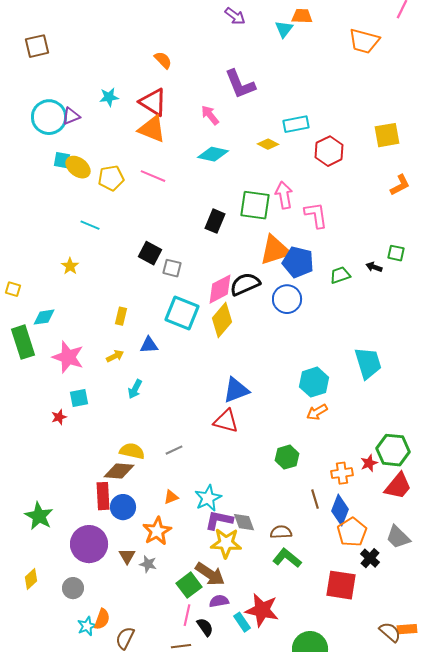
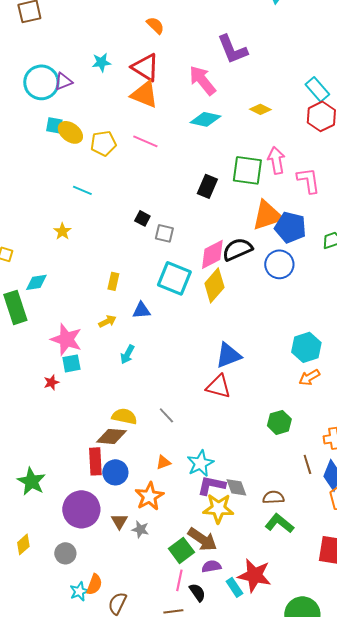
pink arrow: (210, 115) -> (202, 80), size x1.5
cyan rectangle: (296, 124) -> (317, 89), moved, turned 60
black square: (150, 253) -> (142, 218), size x0.7
pink star: (68, 357) -> (66, 339), moved
gray line: (174, 450) -> (166, 415), turned 72

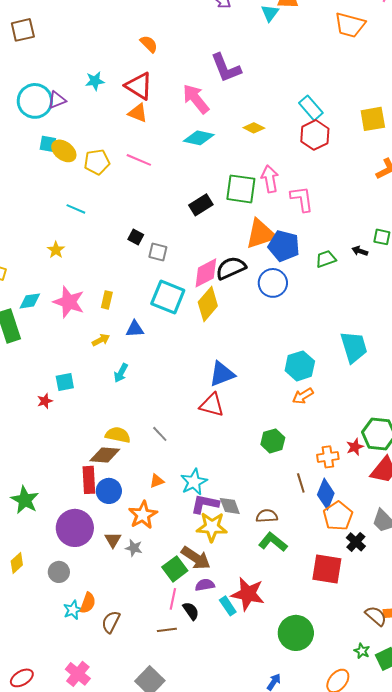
orange triangle: (144, 94) -> (138, 113), size x0.7
black rectangle: (207, 186) -> (201, 205), turned 35
pink star: (66, 339) -> (69, 302), moved

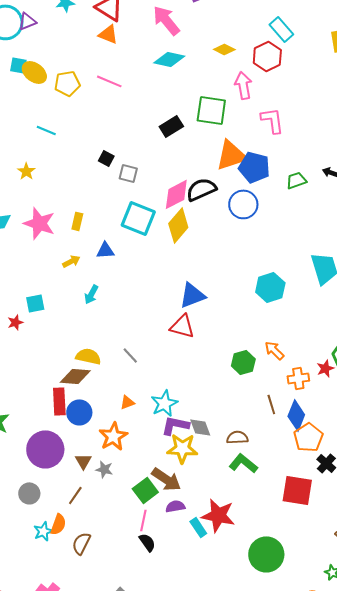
red hexagon: (315, 135) -> (267, 56), moved
pink arrow: (270, 179) -> (243, 85), moved
orange arrow: (303, 396) -> (274, 350), moved, turned 75
black semicircle: (191, 611) -> (147, 542), moved
brown line: (167, 630) -> (75, 495), moved, turned -48

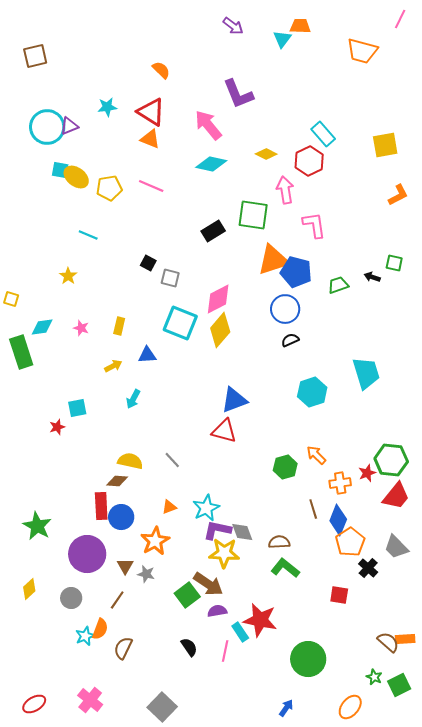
black semicircle: (201, 189) -> (290, 340), moved, size x0.6
pink star: (39, 223) -> (81, 328), size x0.5
brown diamond: (75, 376) -> (117, 481), size x0.7
red square: (297, 490) -> (339, 595), size x0.6
pink line: (143, 520) -> (225, 651), moved

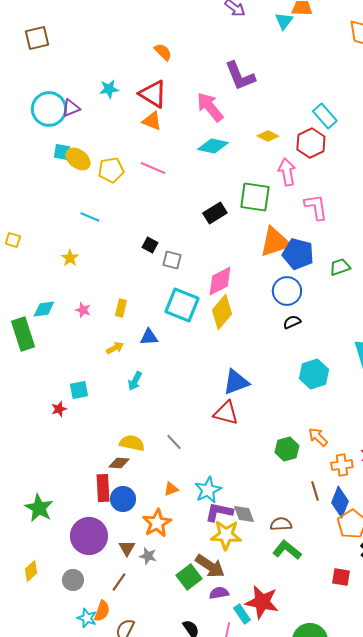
yellow square: (11, 299) -> (13, 240), moved
cyan star: (85, 636) -> (87, 618), turned -30

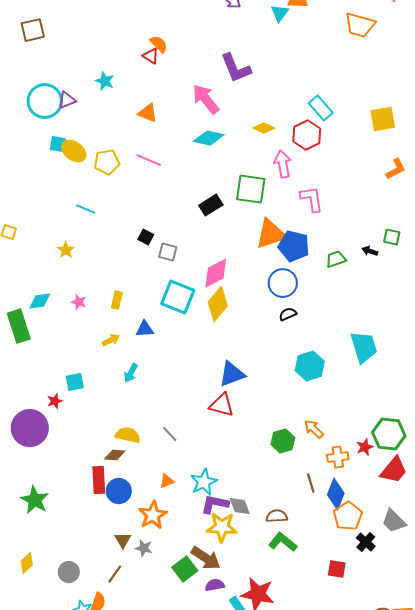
cyan star: (109, 89) -> (105, 81), turned 30
red triangle: (153, 94) -> (151, 56), moved, size x0.6
purple circle: (89, 536) -> (30, 428), moved

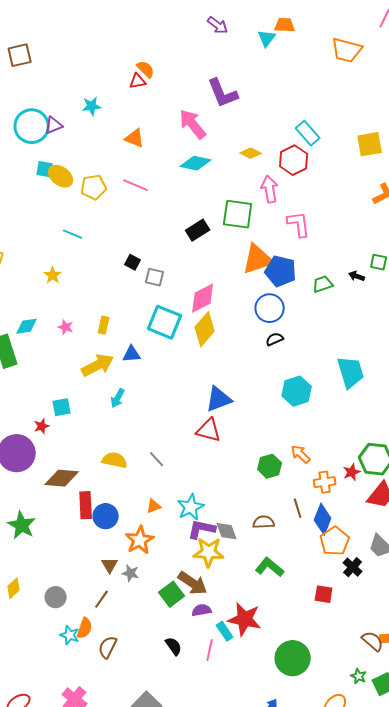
red triangle: (151, 56) -> (138, 81), turned -42
cyan star: (105, 81) -> (92, 106), turned -30
yellow arrow: (111, 340) -> (98, 365), size x1.8
brown diamond: (115, 455) -> (62, 478), moved, size x1.6
brown semicircle: (277, 516) -> (264, 522), moved

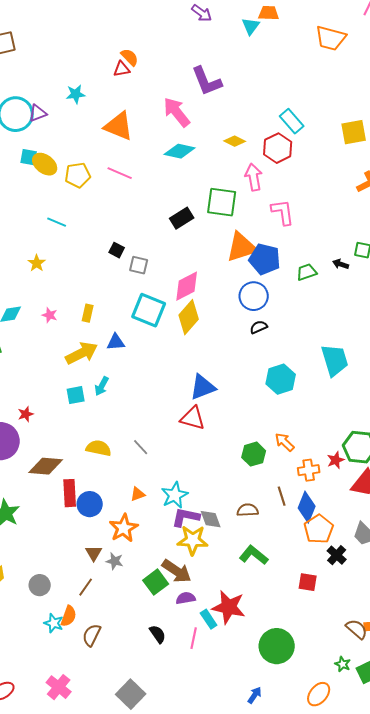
orange triangle: (135, 138) -> (119, 126), size x1.5
cyan square: (62, 407) -> (76, 395), moved

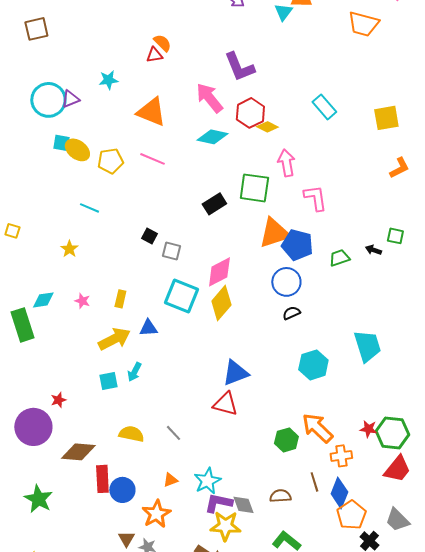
red hexagon: (278, 148) -> (250, 113), moved
orange arrow: (285, 442) -> (317, 428), size x1.6
red star: (336, 460) -> (368, 429), moved, turned 30

